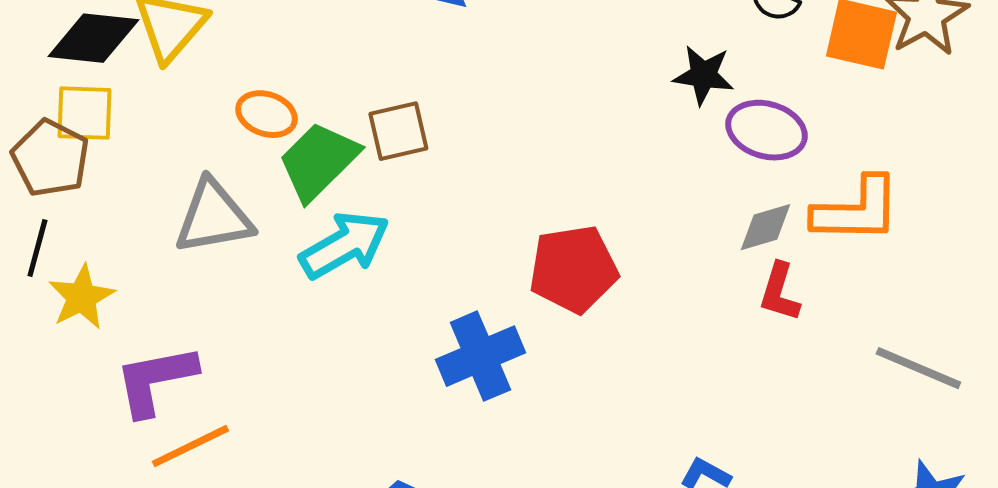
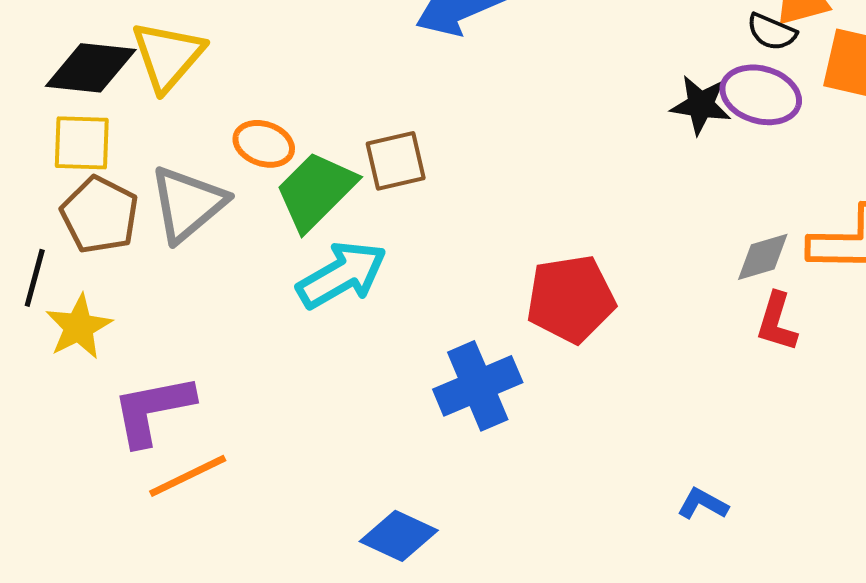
purple ellipse: (766, 130) -> (761, 95), moved
brown pentagon: (50, 158) -> (100, 215), moved
gray triangle: (213, 217) -> (188, 204), moved, turned -30

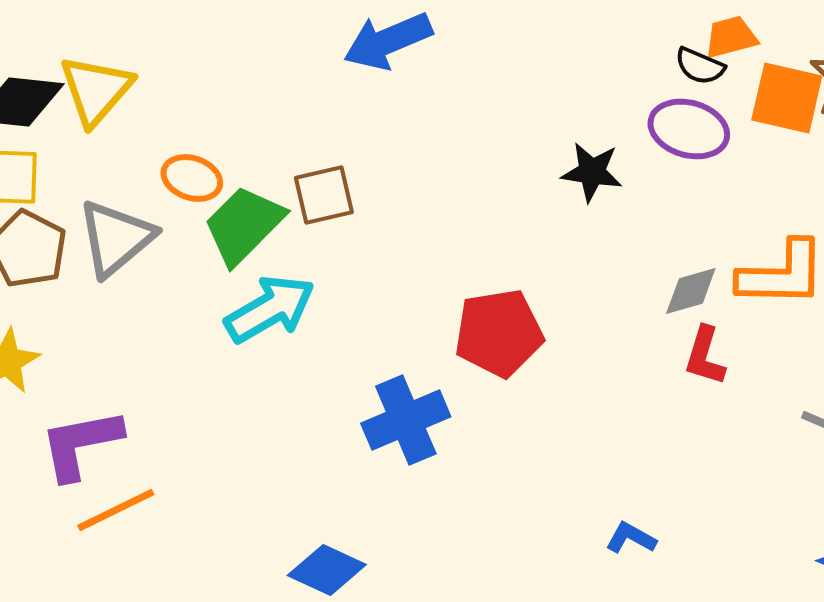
black star: (701, 105) -> (592, 172), moved

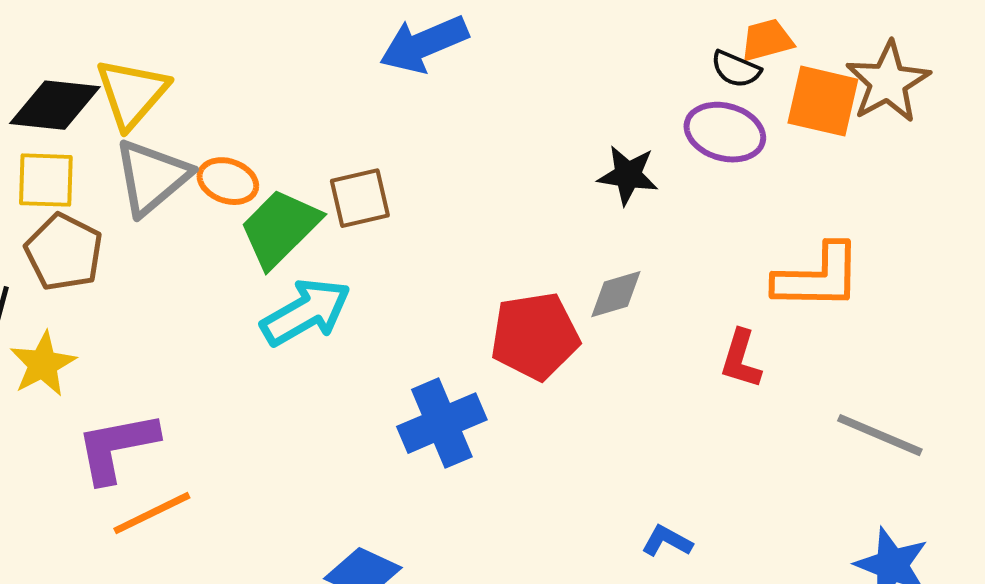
gray triangle: (116, 238) -> (152, 177), moved
gray diamond: (691, 291) -> (616, 294), moved

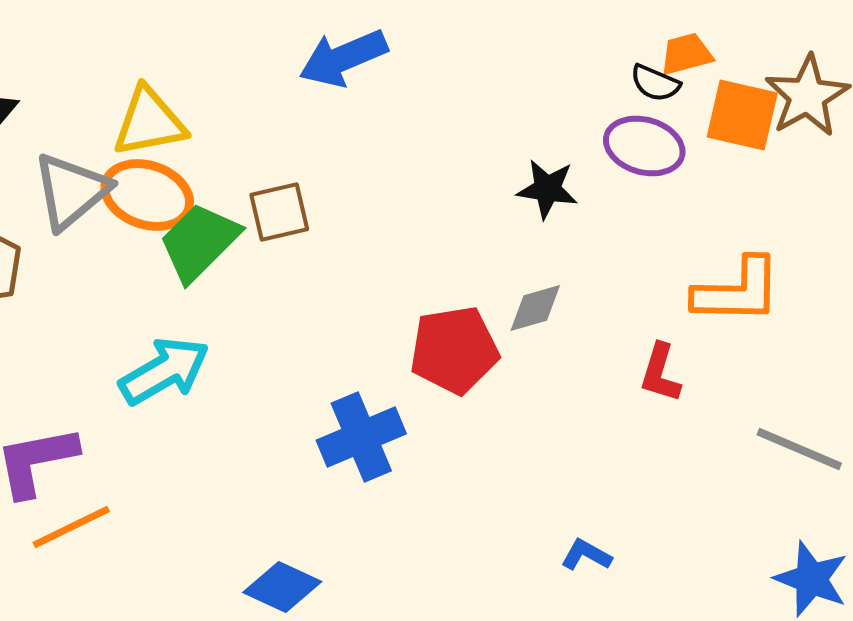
yellow triangle: (132, 93) -> (149, 122), moved, turned 38
orange ellipse: (228, 181) -> (147, 195), size x1.5
cyan arrow: (306, 312) -> (164, 371), moved

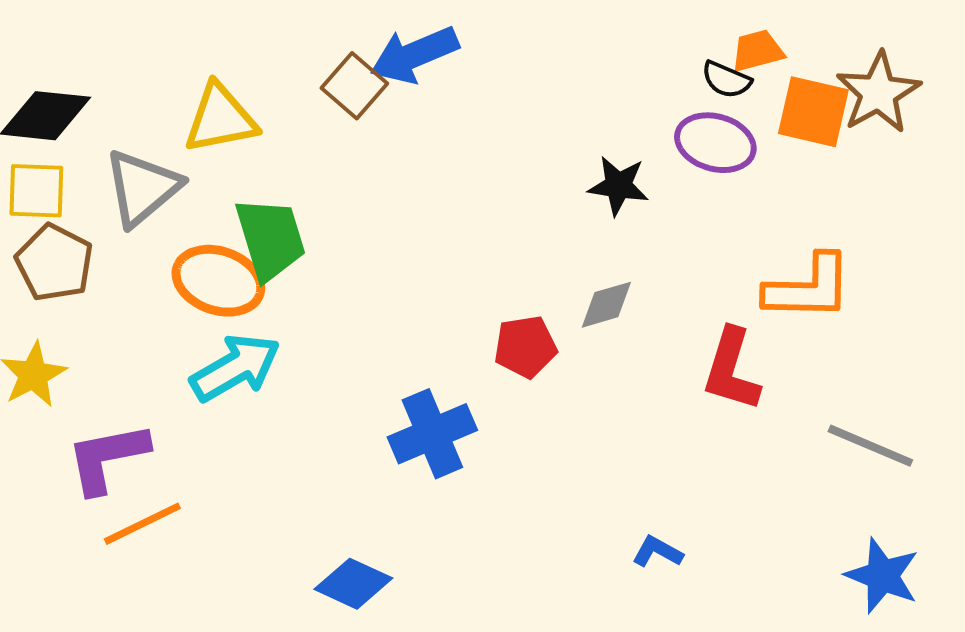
orange ellipse: (147, 195) -> (218, 281), moved
brown square: (279, 212) -> (354, 86), moved, turned -36
green trapezoid: (199, 242) -> (270, 239), turned 118
red pentagon: (454, 350) -> (525, 347), size x0.7
red L-shape: (660, 373) -> (731, 370), size x1.4

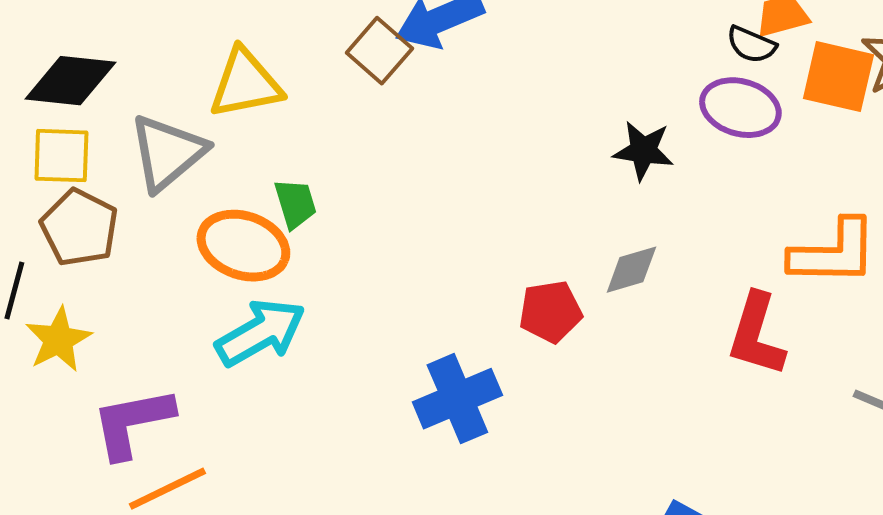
green trapezoid: (270, 239) -> (295, 204), size x0.6

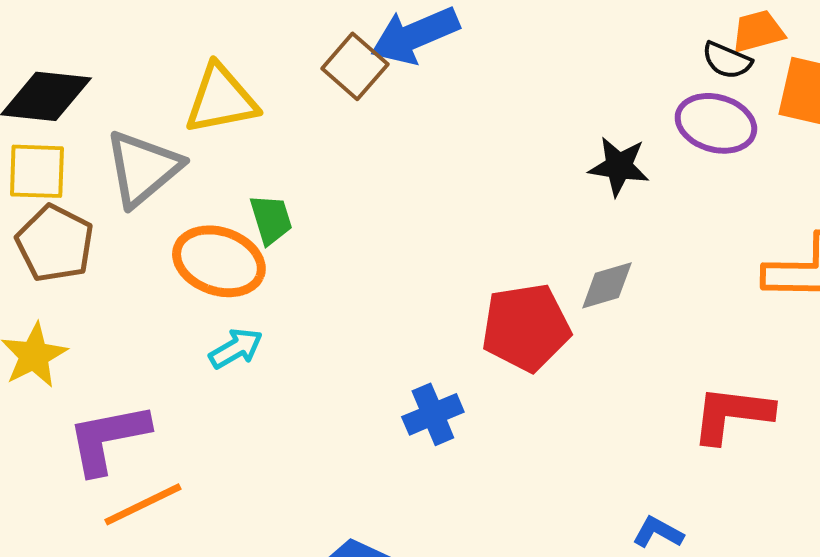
red pentagon: (550, 312) -> (526, 327), size x1.4
cyan arrow: (260, 333) -> (236, 348), size x0.6
red L-shape: (756, 335) -> (732, 414), moved, turned 80
blue cross: (457, 399) -> (433, 414), size x0.7

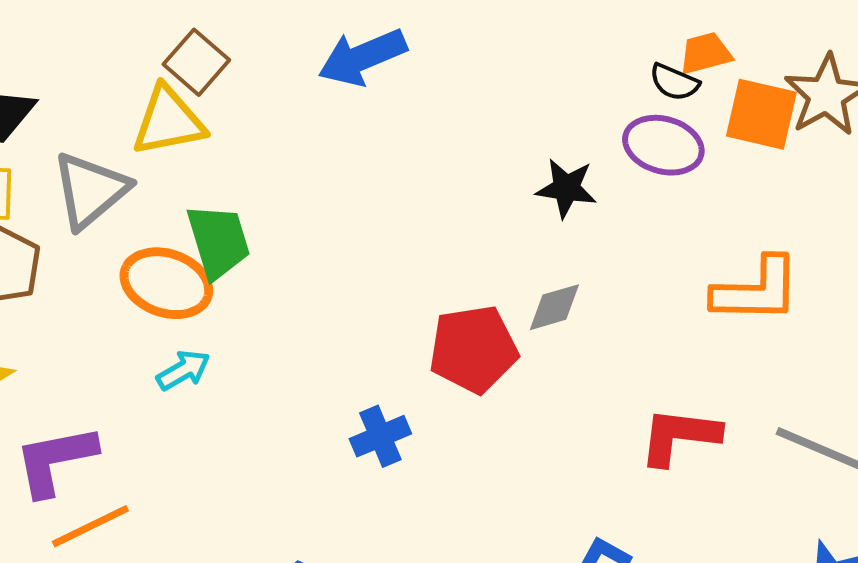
brown square: (355, 66) -> (196, 62), moved
green trapezoid: (271, 219) -> (218, 241), size x1.5

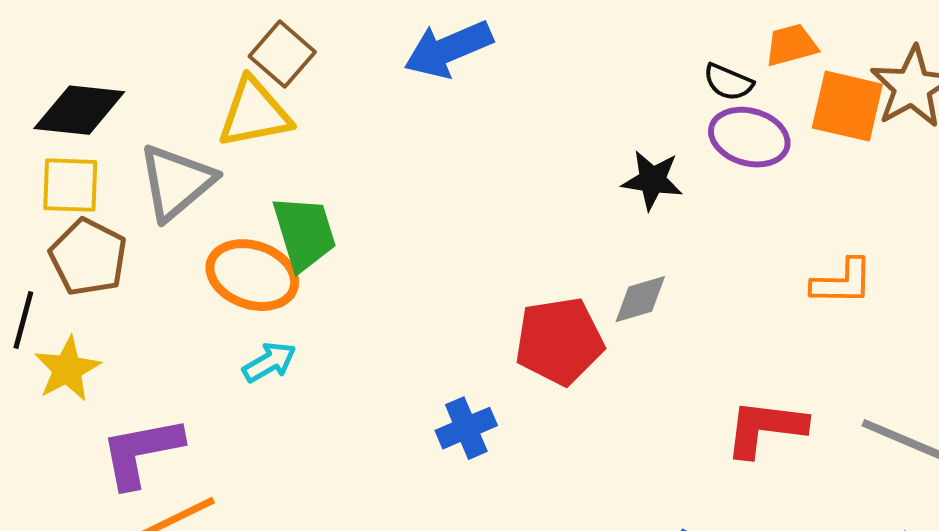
black semicircle: (674, 82) -> (728, 82), moved
orange L-shape: (756, 290) -> (842, 282), size x0.7

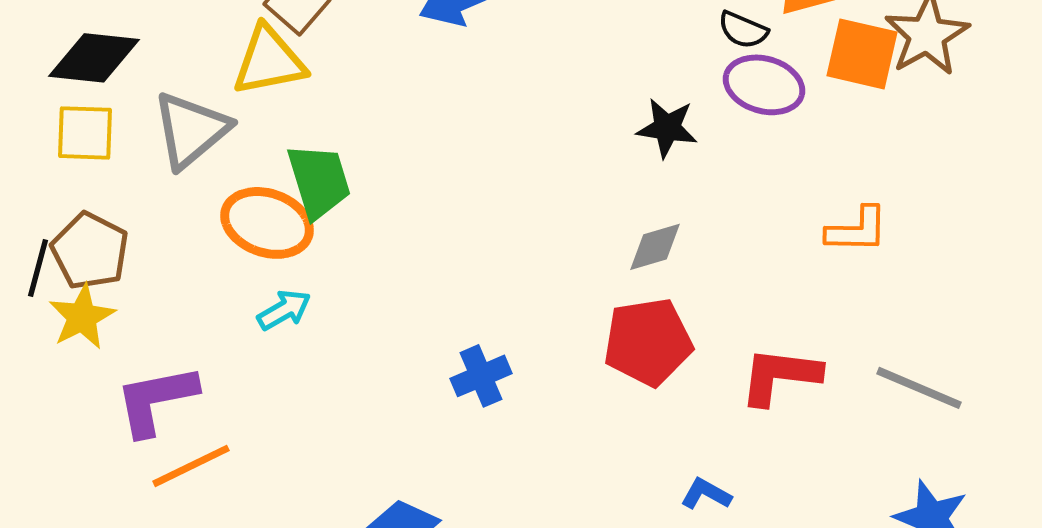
brown pentagon: (88, 257) -> (90, 251), moved
red pentagon: (559, 341) -> (648, 342), moved

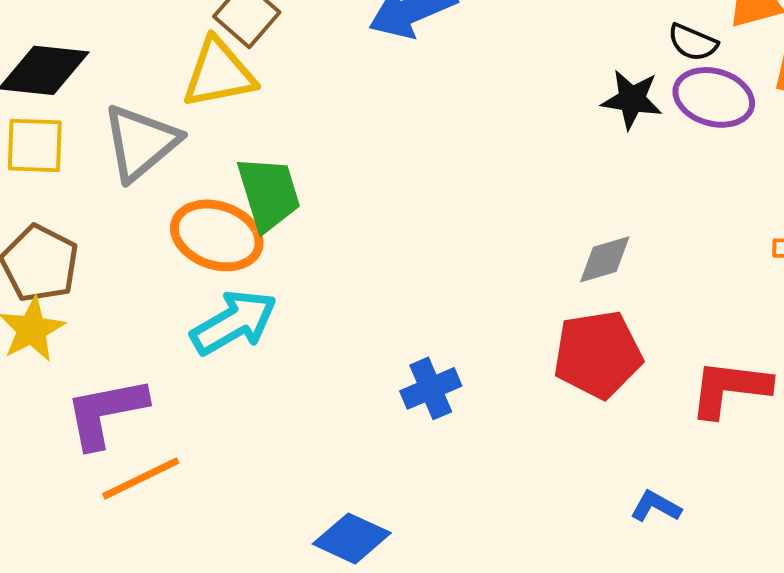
black star: (667, 128) -> (632, 99), moved
cyan arrow: (284, 310) -> (234, 322), size x1.6

